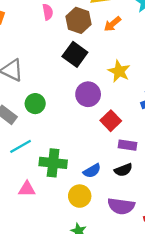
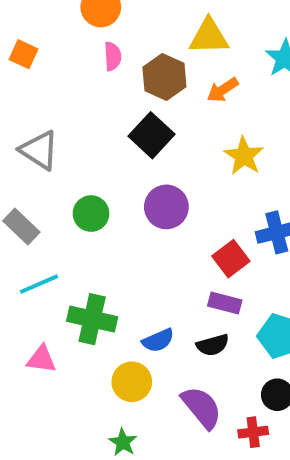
yellow star: (119, 71) -> (244, 156), moved
green circle: (35, 104) -> (91, 214), moved
red square: (111, 121) -> (231, 259), moved
purple semicircle: (121, 206) -> (202, 407), turned -144

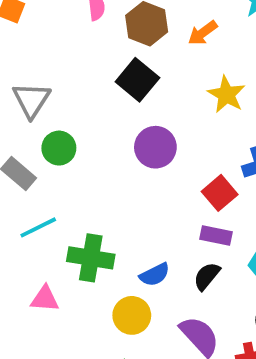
gray triangle: (39, 150) -> (31, 100), turned 33
green circle: (91, 214) -> (59, 148), moved
black semicircle: (213, 345) -> (207, 276), turned 148

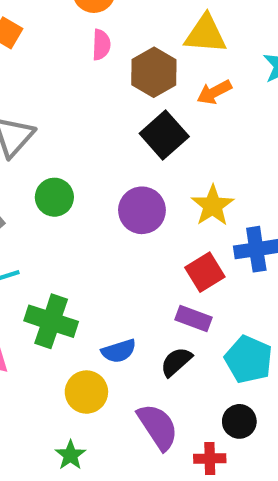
black square: (137, 80) -> (164, 135), moved
yellow star: (226, 94) -> (213, 206), moved
green circle: (59, 148) -> (54, 197), moved

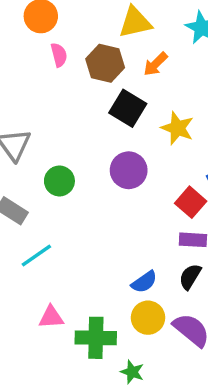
yellow star: (213, 206) -> (177, 128), moved
green cross: (51, 321) -> (96, 338), moved
yellow circle: (86, 392) -> (148, 318), moved

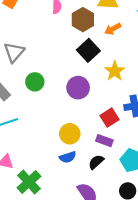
yellow circle: (148, 318) -> (70, 134), moved
green cross: (96, 338) -> (29, 182), turned 30

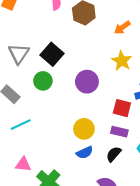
orange arrow: (113, 29) -> (122, 28), moved
black square: (88, 50) -> (52, 54), moved
red square: (110, 118) -> (122, 108), turned -36

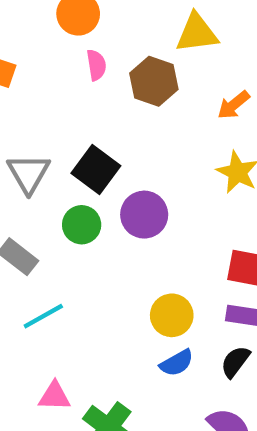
purple circle: (87, 82) -> (144, 215), moved

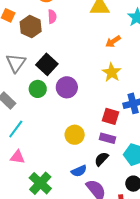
brown hexagon: (154, 81) -> (31, 27), moved
cyan line: (43, 316) -> (16, 129), turned -30
blue semicircle: (177, 363) -> (79, 171), moved
pink triangle: (54, 396) -> (17, 157), moved

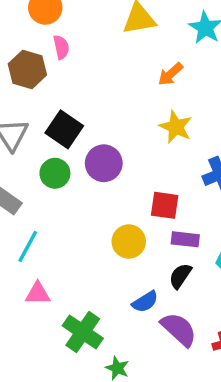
red square: (110, 116) -> (165, 205), moved

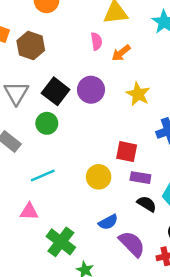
pink semicircle: (61, 47) -> (96, 41), moved
orange arrow: (170, 74) -> (121, 53), moved
purple circle: (104, 163) -> (91, 90), moved
cyan line: (28, 246) -> (43, 175), moved, turned 35
black semicircle: (180, 276) -> (147, 204), moved, turned 84

